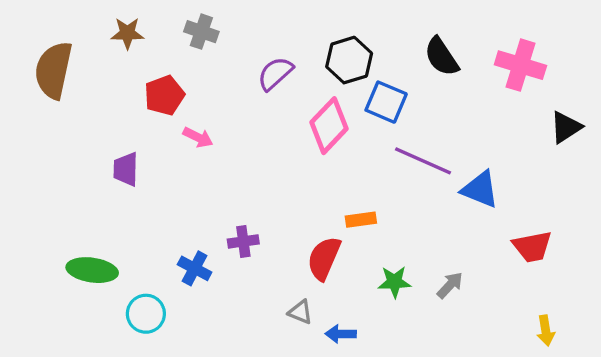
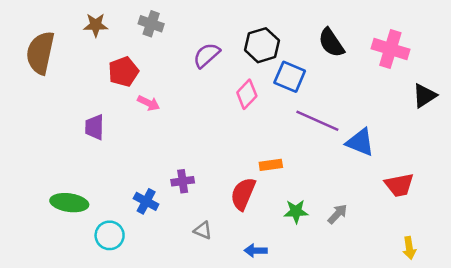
pink diamond: (329, 126) -> (247, 94), size x0.7
gray triangle: (300, 312) -> (203, 230), moved

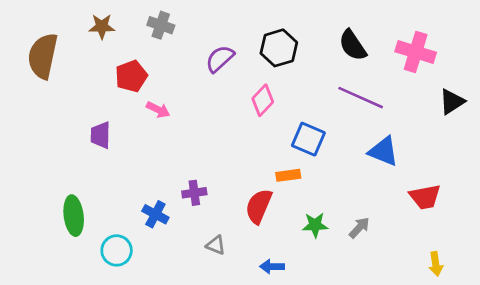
blue square: (290, 77) -> (308, 139), moved
purple line: (317, 121) -> (361, 98), moved
green ellipse: (69, 203) -> (74, 216), turned 75

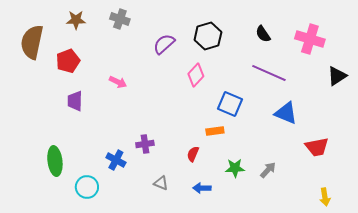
black semicircle: (353, 45) -> (263, 34), size x0.7
red pentagon: (131, 76) -> (68, 61), moved
red semicircle: (259, 206) -> (193, 154), size x0.6
blue arrow: (272, 267) -> (202, 188), moved

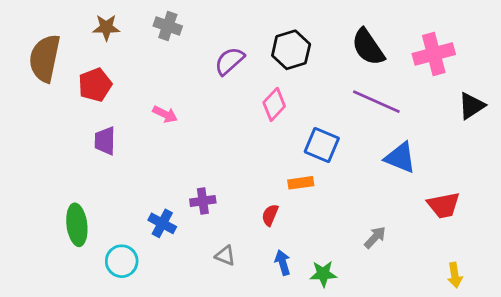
black semicircle: (263, 34) -> (368, 47), size x1.6
pink cross: (310, 39) -> (434, 54), turned -32
green star: (235, 168) -> (323, 274), moved
blue arrow: (202, 188) -> (283, 263), turned 72

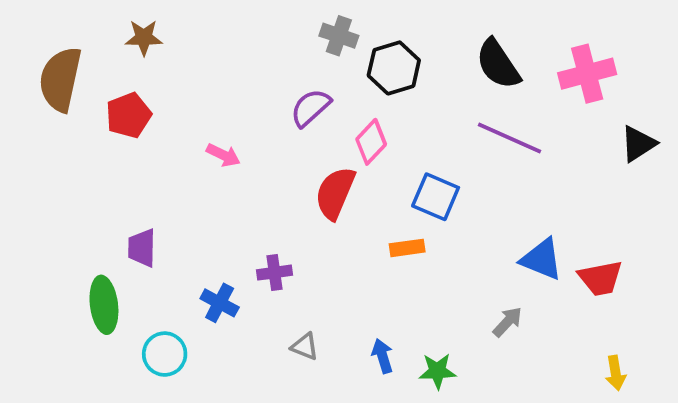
gray cross: (168, 26) -> (339, 36), moved
purple semicircle: (229, 61) -> (310, 108), moved
purple trapezoid: (105, 141) -> (142, 248), moved
blue triangle: (400, 158) -> (542, 259), moved
red semicircle: (270, 215) -> (335, 193), moved, size x1.8

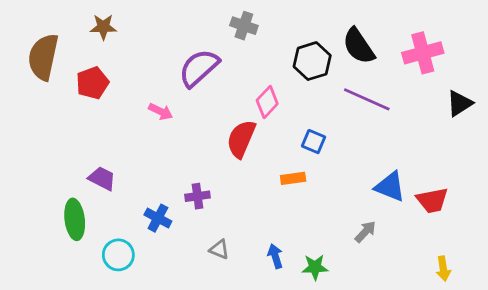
black hexagon: (394, 68) -> (312, 61), moved
purple semicircle: (310, 108) -> (199, 68), moved, size x1.4
blue square: (436, 197) -> (314, 142), size x0.7
purple trapezoid: (142, 248) -> (102, 178), turned 116

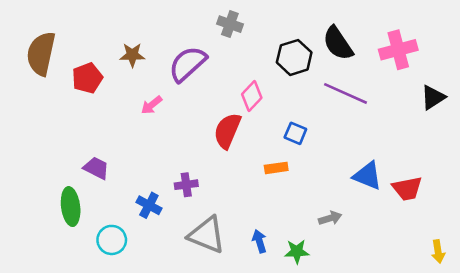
brown star: (103, 27) -> (132, 55), moved
pink arrow: (161, 112) -> (152, 105), turned 115
gray arrow: (365, 232) -> (330, 218), moved, turned 30
gray triangle: (219, 249) -> (207, 235), size x2.0
yellow arrow: (443, 269) -> (438, 252), moved

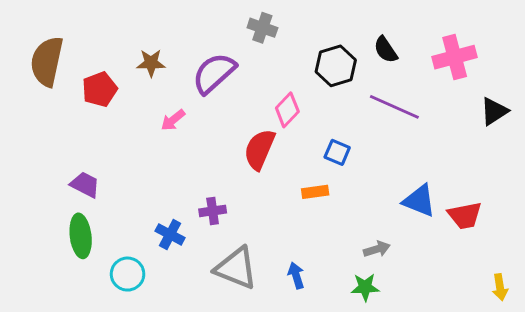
black semicircle: (338, 43) -> (386, 50), size x0.7
purple trapezoid: (96, 168) -> (85, 185), moved
green star: (297, 252) -> (365, 287), moved

